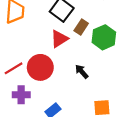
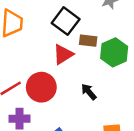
brown rectangle: (81, 27) -> (88, 41), turned 64

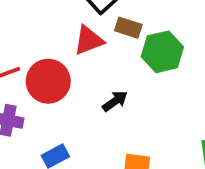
black arrow: (89, 92) -> (115, 101), turned 84

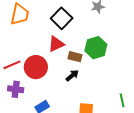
brown rectangle: (128, 28) -> (75, 57), moved

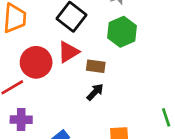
green hexagon: (96, 48) -> (122, 32), moved
red circle: (36, 67) -> (36, 62), moved

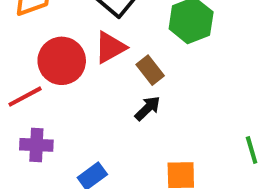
brown rectangle: (96, 66) -> (150, 70), turned 42

